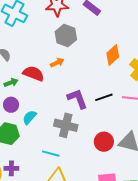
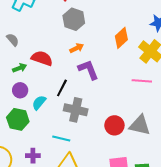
orange arrow: (57, 63) -> (77, 48), moved
black line: (104, 97) -> (62, 88), moved, turned -42
purple L-shape: (77, 99) -> (88, 70), moved
purple cross: (11, 168) -> (33, 156), moved

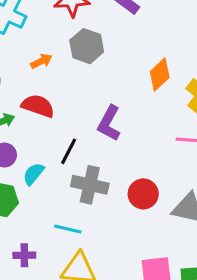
orange arrow: (77, 48) -> (41, 61), moved
purple L-shape: (88, 70) -> (109, 123), turned -130
red circle: (114, 125) -> (143, 194), moved

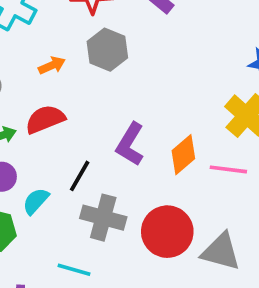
orange diamond: (160, 74) -> (183, 155), moved
red semicircle: (38, 106) -> (45, 119), turned -44
red circle: (143, 194) -> (167, 232), size x1.4

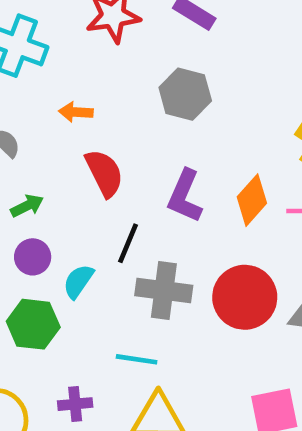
gray hexagon: (107, 50) -> (185, 94), moved
orange arrow: (52, 65) -> (76, 112), turned -145
red semicircle: (45, 119) -> (104, 173), moved, turned 93

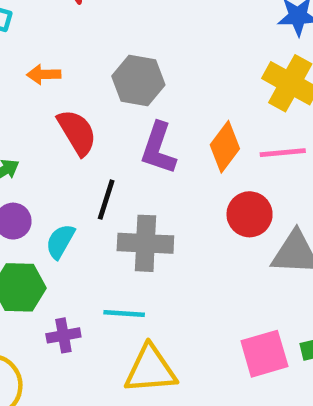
gray hexagon: (185, 94) -> (138, 81), moved
red circle: (245, 297) -> (250, 214), moved, size x0.7
purple cross: (75, 404) -> (63, 335), moved

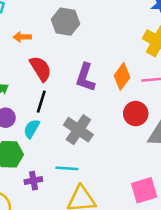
gray hexagon: (138, 81) -> (65, 22), moved
black line: (106, 200) -> (41, 102), moved
gray cross: (145, 243) -> (78, 130), turned 32

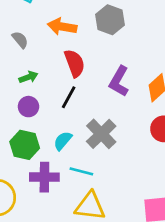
orange arrow: (22, 37) -> (62, 27), size x1.5
cyan semicircle: (32, 129) -> (63, 141), moved
purple cross: (33, 181) -> (44, 177), size x1.5

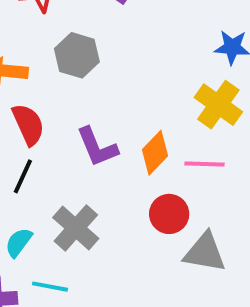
purple L-shape: (119, 81) -> (97, 147), turned -48

